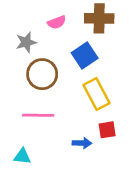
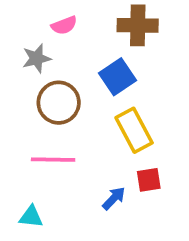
pink semicircle: (57, 22) -> (64, 25), moved
blue arrow: (82, 143) -> (114, 198), turned -48

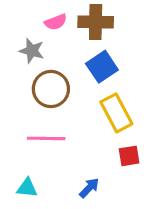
brown cross: (138, 25) -> (96, 22), moved
gray star: (37, 58) -> (32, 51), turned 30
blue arrow: (114, 198) -> (89, 188), moved

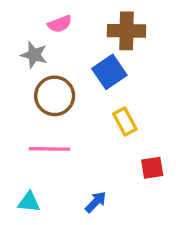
brown cross: (96, 22) -> (127, 31), moved
yellow rectangle: (116, 113) -> (125, 122), size x0.7
red square: (129, 156) -> (152, 168), moved

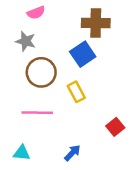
pink semicircle: (60, 24) -> (36, 13), moved
yellow rectangle: (125, 122) -> (76, 92), moved
red square: (152, 168) -> (115, 127), turned -30

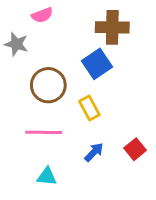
gray star: (26, 41) -> (16, 44), moved
cyan triangle: (22, 153) -> (47, 177), moved
blue arrow: (72, 153) -> (94, 152), moved

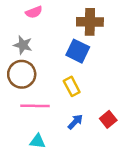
gray star: (16, 44) -> (23, 45), moved
blue square: (97, 64) -> (78, 51), turned -30
brown circle: (48, 85) -> (22, 74), moved

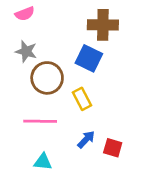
pink semicircle: (34, 12) -> (25, 14), moved
brown circle: (22, 74) -> (47, 78), moved
red square: (108, 119) -> (113, 148), moved, turned -35

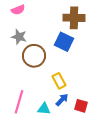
yellow rectangle: (82, 99) -> (59, 81), moved
pink line: (40, 121) -> (19, 102), moved, turned -75
cyan triangle: (43, 162) -> (44, 109), moved

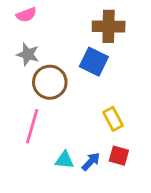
yellow rectangle: (59, 81) -> (113, 119), moved
blue arrow: (62, 100) -> (91, 162), moved
pink line: (19, 102) -> (32, 126), moved

